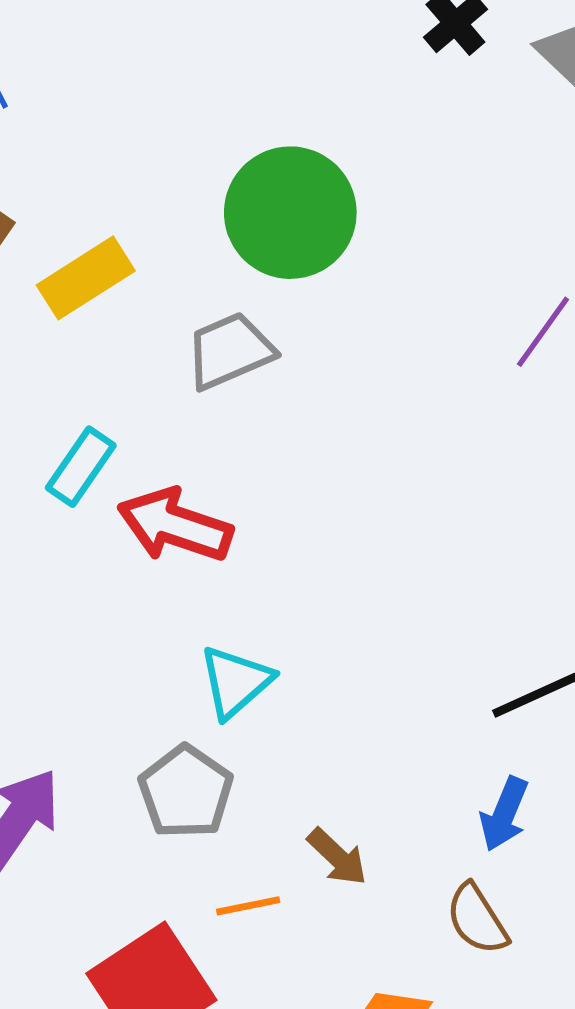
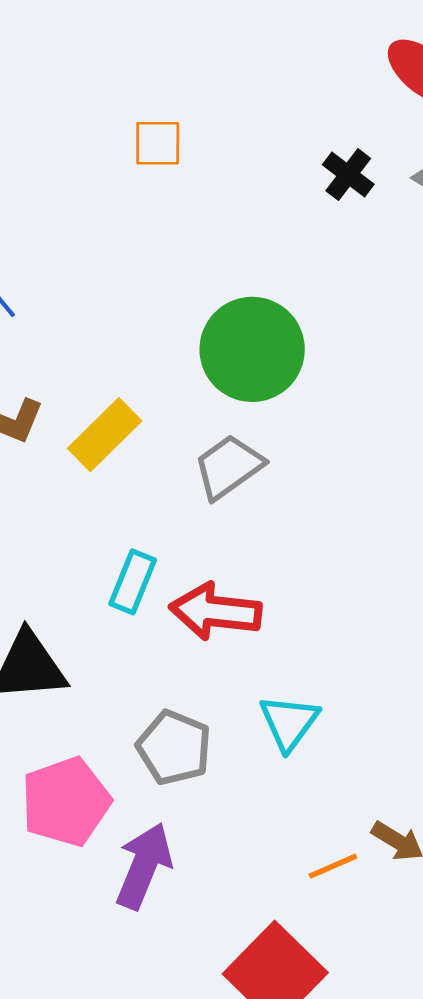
gray pentagon: (186, 792) -> (174, 748), moved
orange line: (248, 906) -> (333, 866), moved

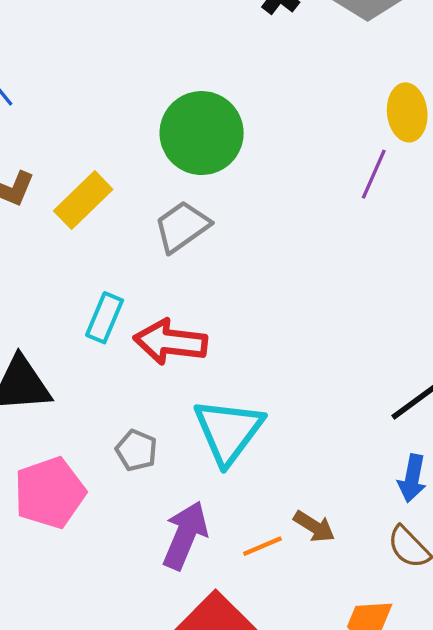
cyan triangle: (289, 722) -> (228, 431), size x1.5
gray pentagon: (174, 748) -> (136, 450), size x0.7
purple arrow: (144, 866) -> (185, 535), moved

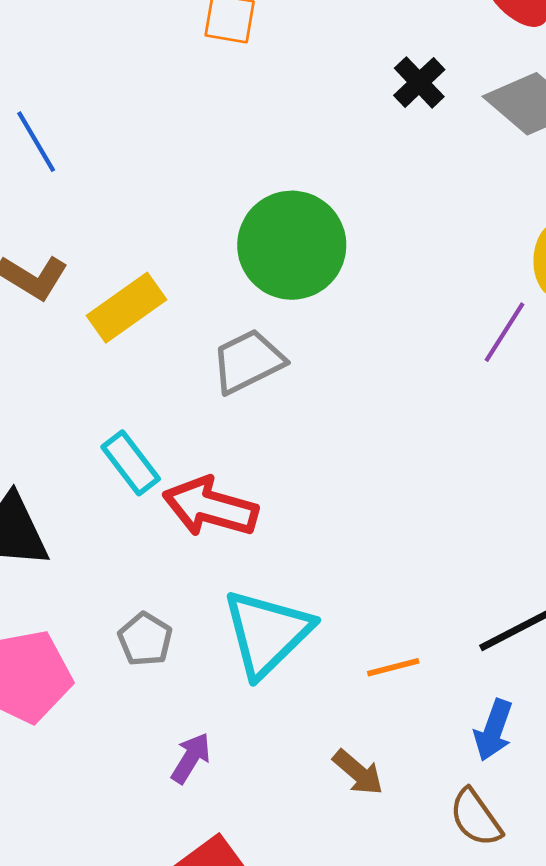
cyan rectangle: (105, 318) -> (131, 463), turned -69
purple arrow: (185, 535) -> (191, 758), size x0.6
orange line: (262, 546) -> (393, 667), moved

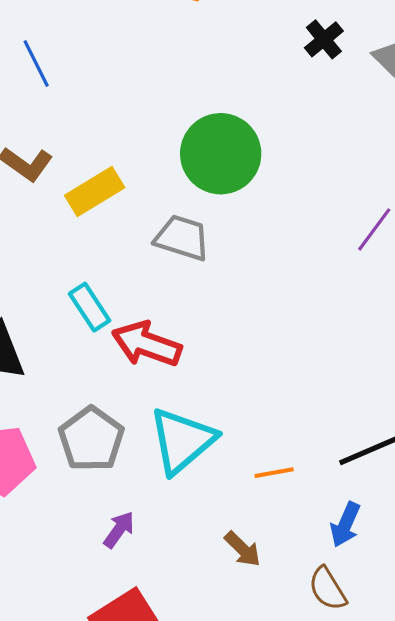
gray trapezoid: (248, 361) -> (182, 238), turned 40
gray pentagon: (145, 639) -> (91, 439), size x1.6

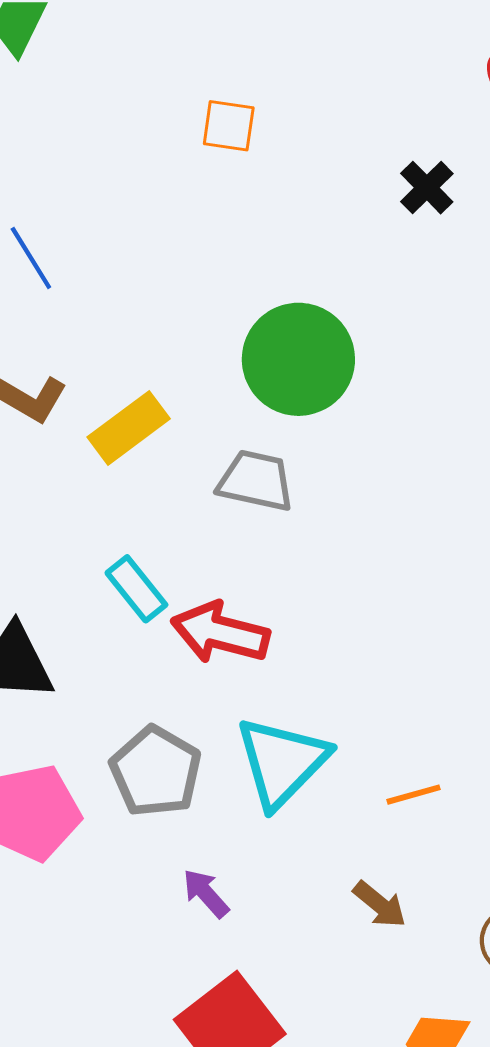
purple arrow: (119, 530) -> (206, 893), turned -72

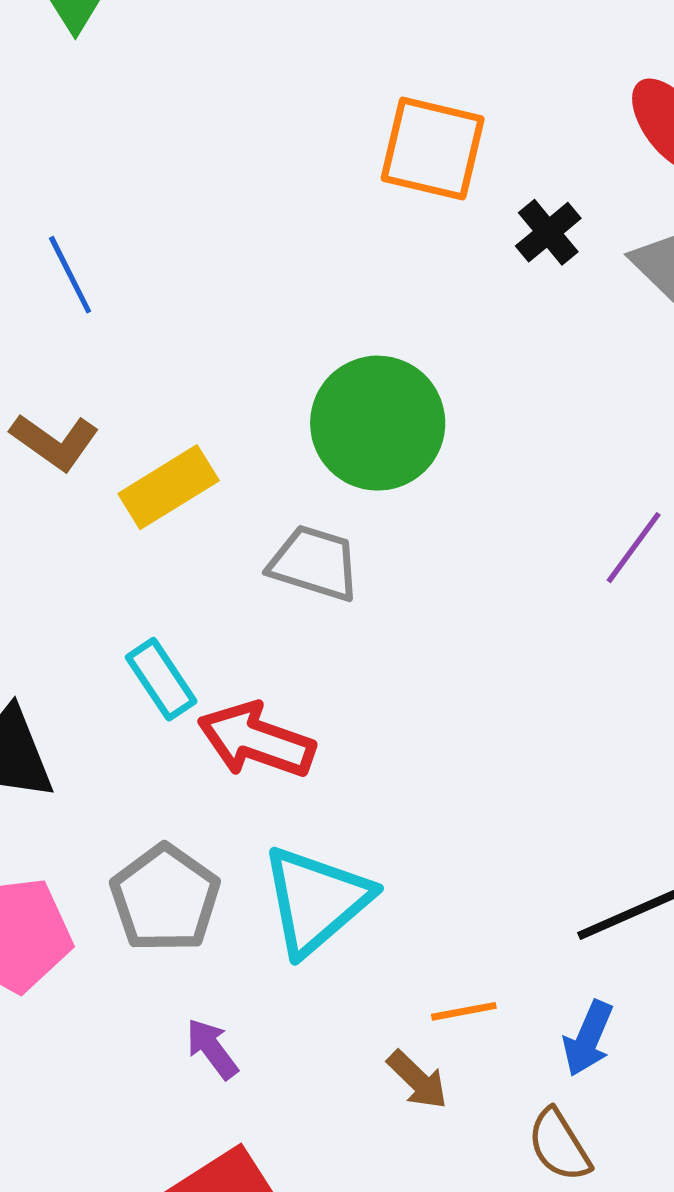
orange square: (229, 126) -> (433, 149), moved, size x1.6
orange line: (414, 795) -> (464, 1011), moved

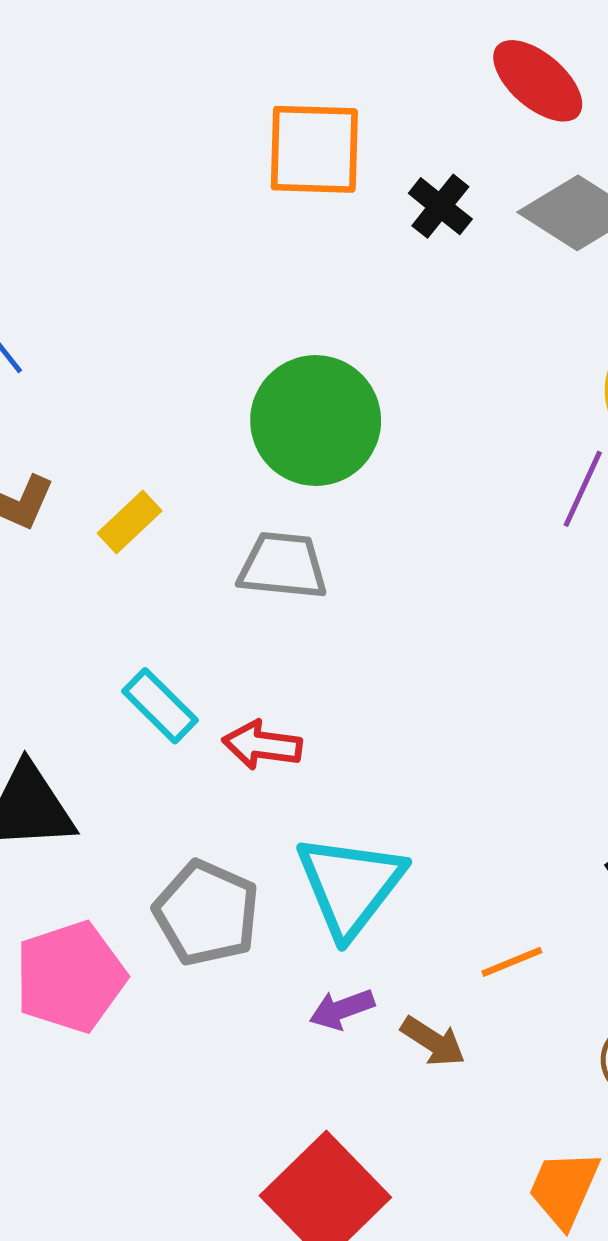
yellow rectangle: (169, 487) -> (130, 522), size x0.7
red arrow: (256, 740) -> (262, 745), size x0.7
purple arrow: (212, 1049) -> (342, 1009), moved, turned -62
brown arrow: (418, 1080) -> (433, 1041), moved

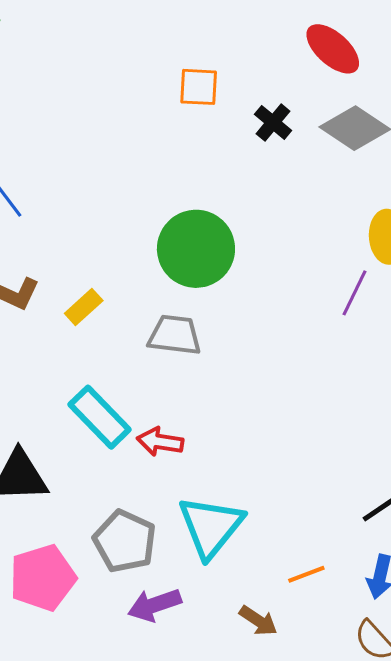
orange square: (314, 149) -> (199, 87), size x0.7
cyan rectangle: (160, 706) -> (100, 417), size x1.4
purple arrow: (342, 1009) -> (154, 605), moved, size x1.4

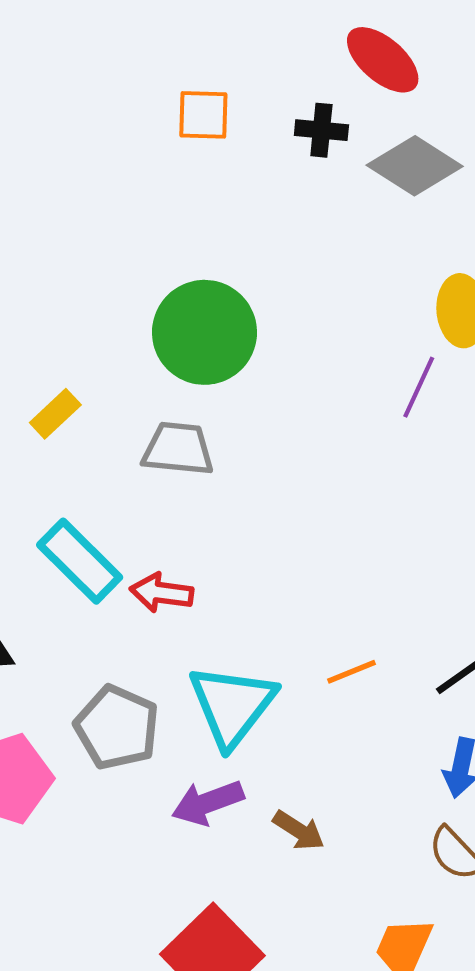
black cross: (273, 122) -> (321, 130), moved, turned -33
orange line: (306, 574) -> (351, 672), moved
purple arrow: (154, 605) -> (208, 803), moved

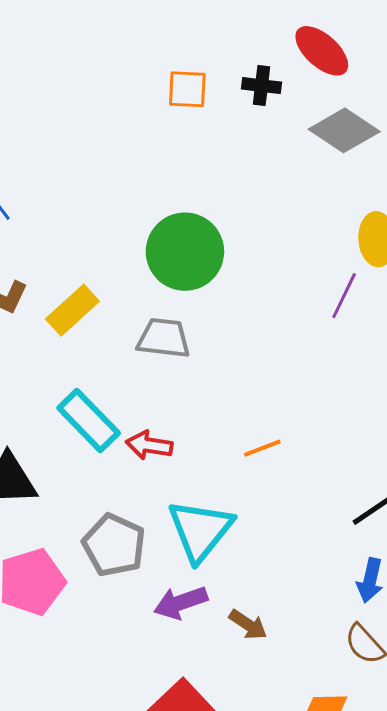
black cross: (321, 130) -> (262, 86), moved
yellow rectangle: (55, 414) -> (72, 310), size x1.4
orange line: (351, 672) -> (262, 448), moved

